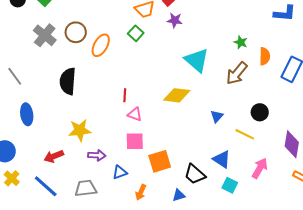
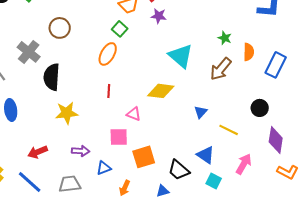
gray cross: (45, 35) -> (29, 52), moved
orange ellipse: (101, 45) -> (108, 54), moved
black circle: (260, 112) -> (260, 108), moved
pink triangle: (135, 114) -> (134, 114), moved
yellow star: (80, 130) -> (67, 113), moved

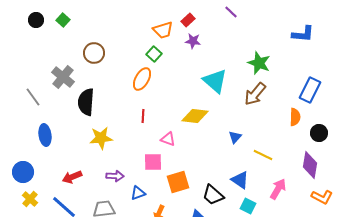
green star: (225, 38) -> (259, 63), size x1.6
orange semicircle: (249, 52) -> (295, 117), moved
black circle: (260, 108) -> (319, 133), moved

